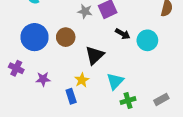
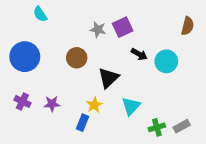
blue circle: (35, 37) -> (25, 57), moved
purple cross: (16, 68) -> (22, 101), moved
blue rectangle: (71, 96) -> (83, 123), turned 40
green cross: (128, 101) -> (157, 127), moved

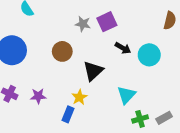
cyan triangle: (131, 106) -> (126, 95), moved

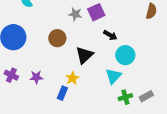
cyan circle: (149, 55) -> (125, 55), moved

